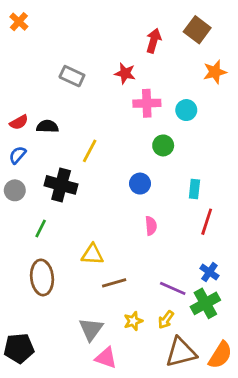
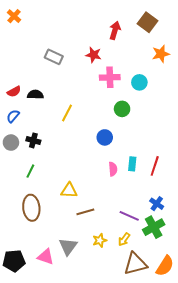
black cross: (61, 185) -> (33, 140), moved, size x0.6
cyan rectangle: (194, 189) -> (132, 164), moved
pink triangle: (106, 358) -> (46, 257), moved

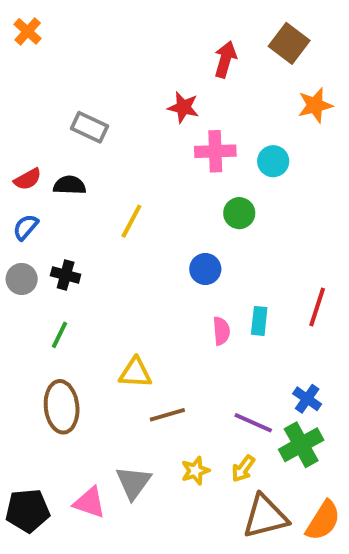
gray rectangle: (54, 57) -> (90, 127), moved
red line: (155, 166) -> (317, 307), moved

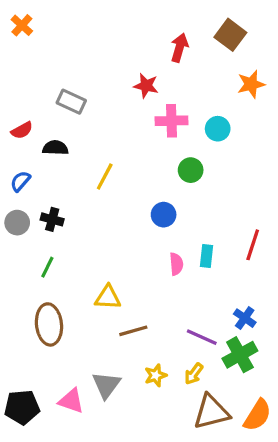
red semicircle: (28, 179) -> (22, 130), moved

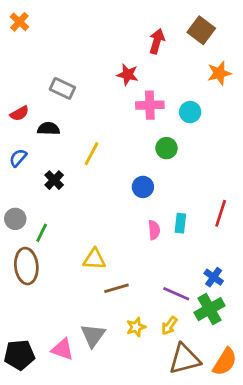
black cross: (52, 219) -> (54, 180), moved, turned 30
gray circle: (17, 223) -> (15, 219), moved
brown ellipse: (49, 324) -> (26, 266), moved

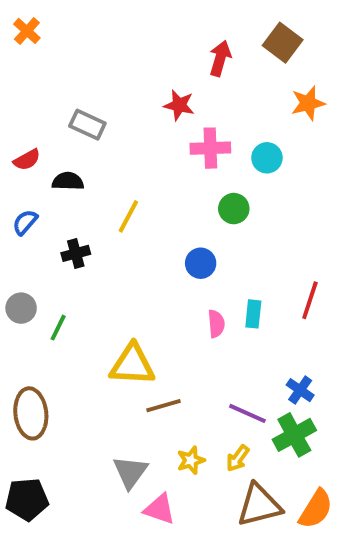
black cross: (54, 180) -> (76, 253), turned 30
yellow triangle: (94, 259) -> (132, 365), size x1.4
brown ellipse: (26, 266) -> (31, 413), moved
pink triangle: (62, 349) -> (160, 509), moved

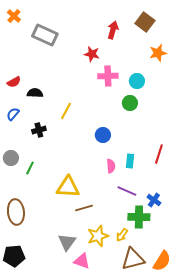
gray rectangle: (87, 125) -> (45, 35), moved, size x1.4
green circle: (234, 209) -> (130, 103), moved
purple line: (247, 413) -> (127, 191), moved
green cross: (294, 435) -> (139, 217), moved, turned 30
yellow star: (191, 460) -> (98, 236), size x1.5

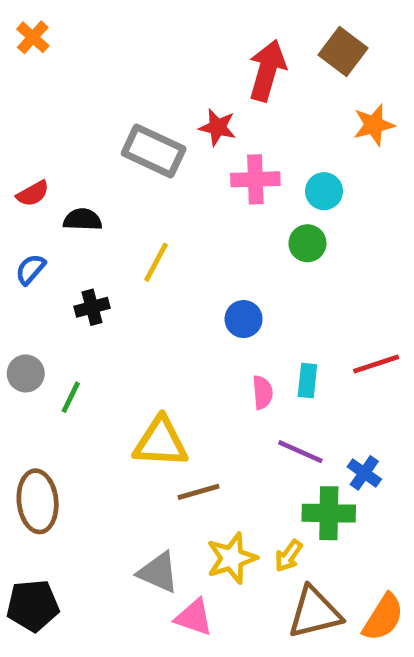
red arrow: (113, 30) -> (267, 70), size x1.4
gray rectangle: (45, 35) -> (154, 151), moved
red line: (159, 154) -> (376, 364), turned 54
gray triangle: (67, 242) -> (158, 572), turned -42

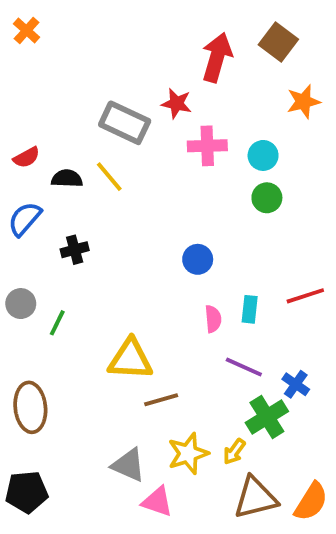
green circle: (307, 243) -> (267, 198), moved
yellow line: (156, 262) -> (109, 177), moved, turned -68
blue semicircle: (30, 269) -> (25, 219), size x1.4
green cross: (329, 513) -> (267, 417), turned -33

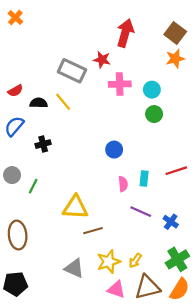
brown square: (278, 42) -> (175, 33), moved
green cross: (267, 417) -> (177, 259), moved
pink triangle: (157, 502) -> (116, 289), moved

